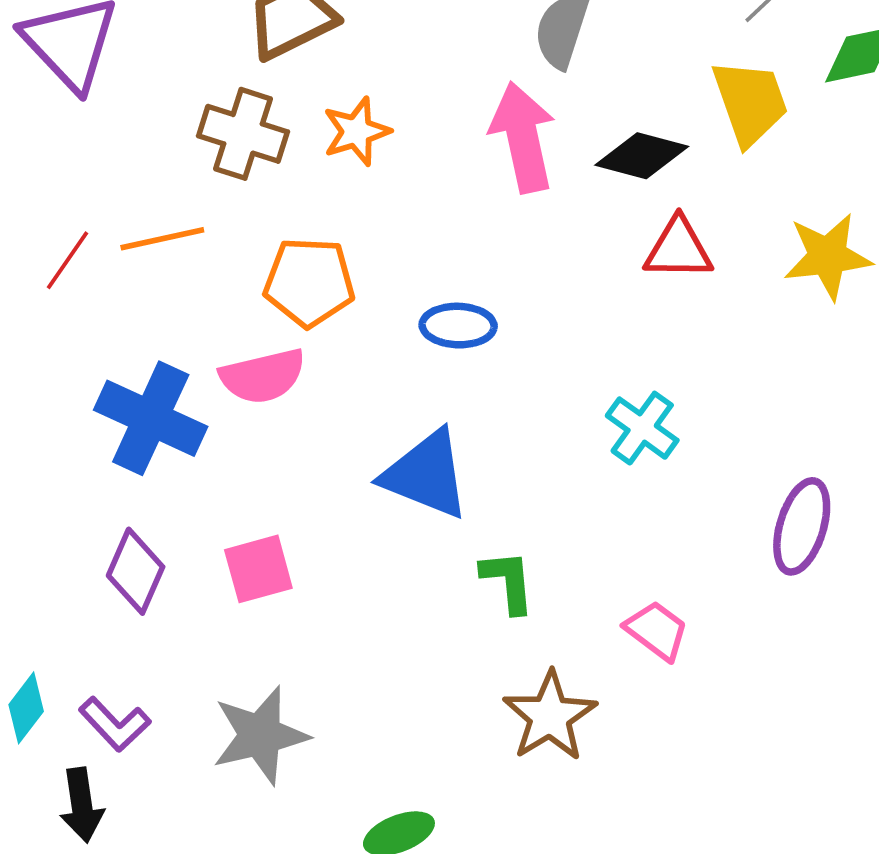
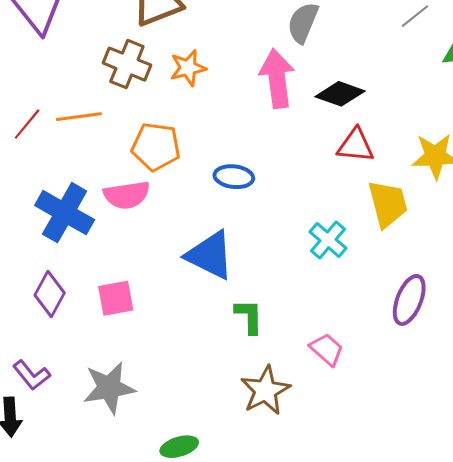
yellow trapezoid: (750, 102) -> (388, 204), moved

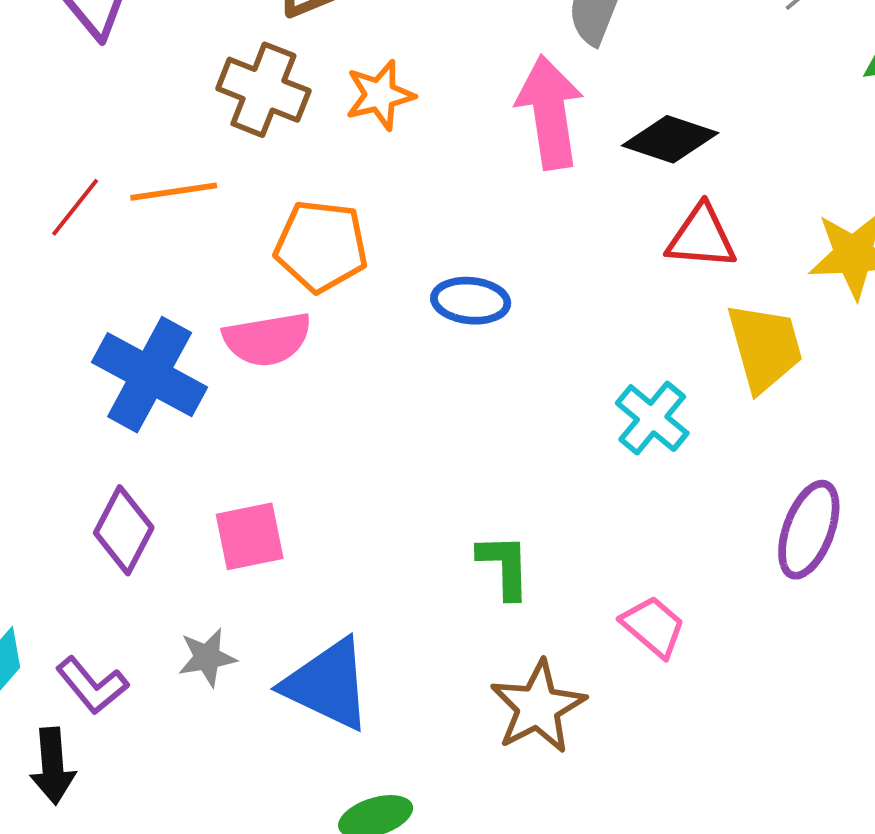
blue triangle: (210, 255) -> (328, 684), moved
gray star: (109, 388) -> (207, 657), moved, size x0.6

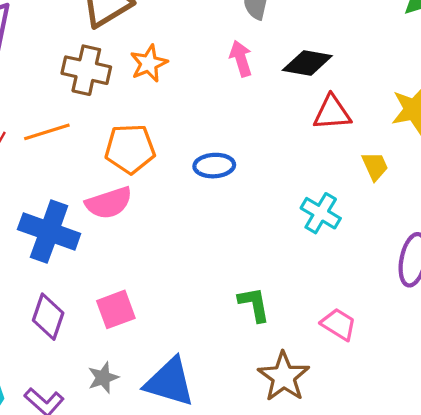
pink arrow: (550, 112) -> (241, 59), size x0.6
yellow trapezoid: (765, 347) -> (375, 166), size x0.6

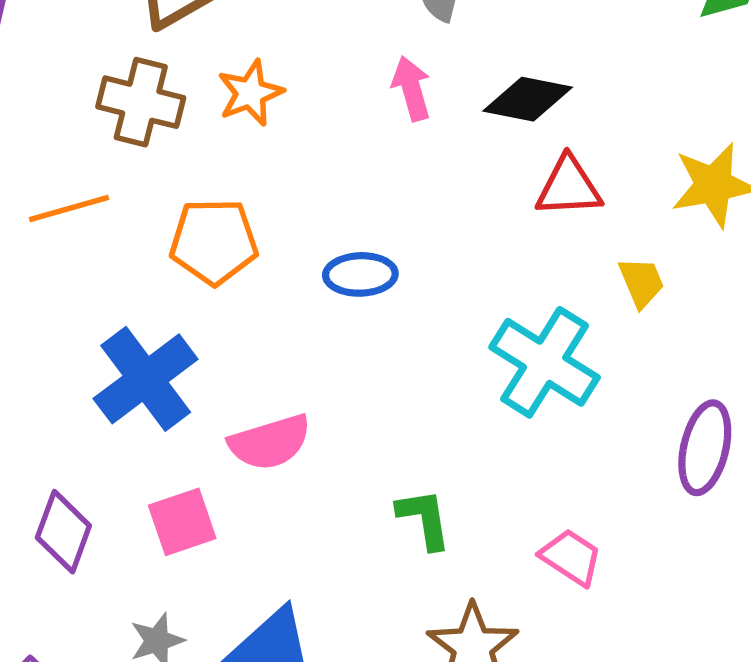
pink semicircle: (109, 203) -> (270, 442), moved
cyan cross: (321, 213) -> (545, 362), size x1.5
blue cross: (49, 232) -> (146, 379), moved, turned 32

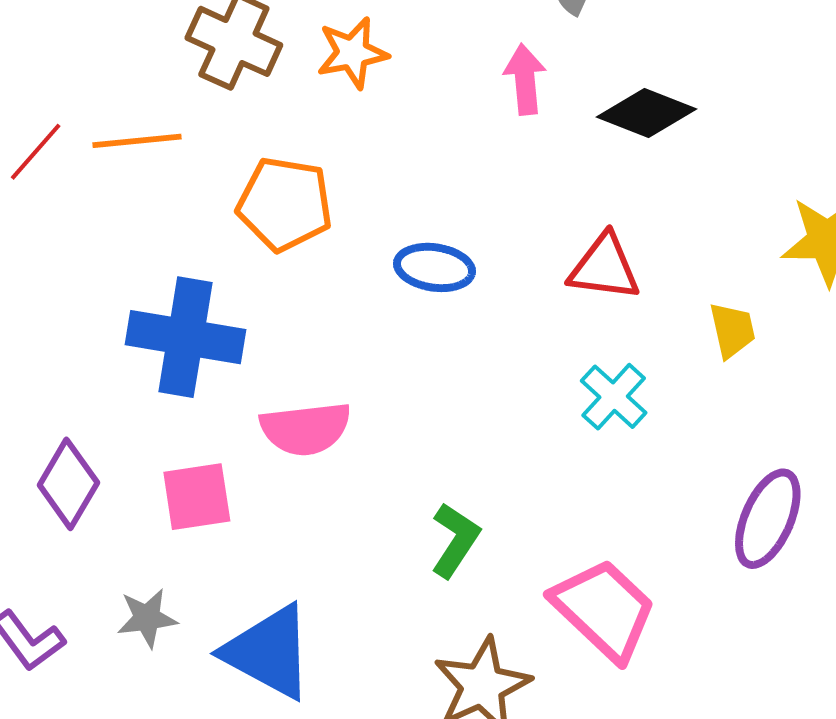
red triangle: (569, 187) -> (604, 268), moved
cyan cross: (545, 362) -> (614, 397), size x0.6
blue cross: (146, 379) -> (185, 337), turned 36
green L-shape: (424, 519) -> (455, 540), turned 32
pink trapezoid: (571, 557) -> (604, 609), size x1.6

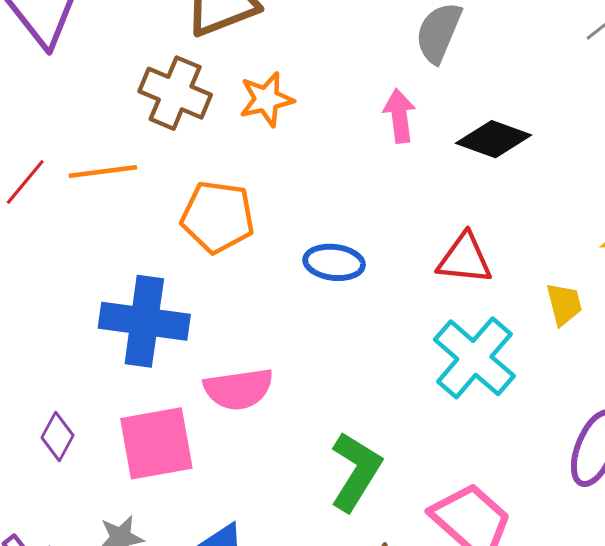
cyan cross: (614, 397) -> (474, 358), size x1.6
purple diamond: (68, 484) -> (58, 436), size x0.7
pink square: (197, 497) -> (156, 443), size x1.4
green L-shape: (455, 540) -> (356, 471), size x1.4

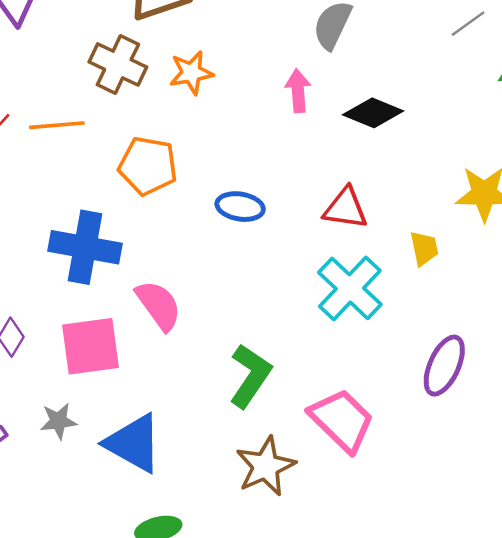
pink semicircle: (238, 389) -> (159, 305), turned -120

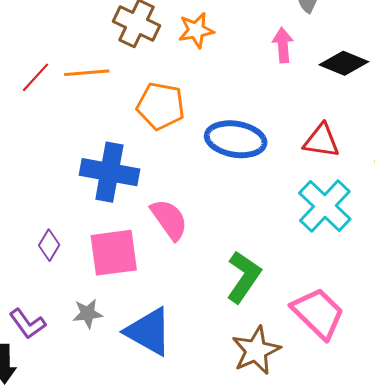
blue ellipse: (240, 207) -> (236, 139), size x1.5

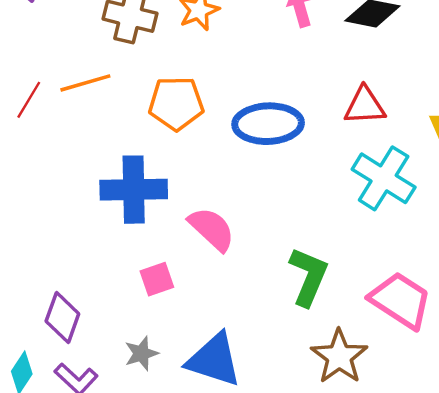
purple diamond: (49, 245) -> (62, 318), moved, size x1.4
pink square: (114, 253) -> (157, 279), size x0.6

